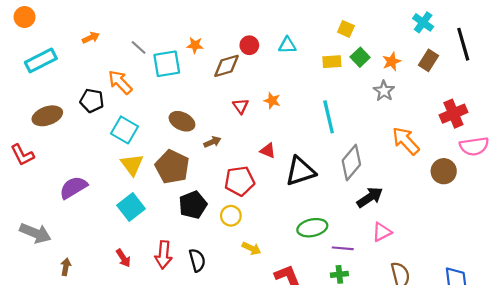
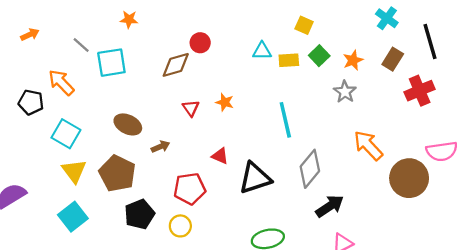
orange star: (195, 45) -> (129, 19), moved
cyan triangle: (287, 45) -> (262, 51), moved
red cross: (453, 114) -> (420, 91), moved
brown circle: (444, 171) -> (409, 178), size x1.4

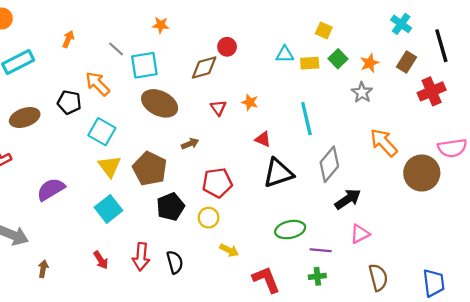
orange arrow: (30, 35) -> (68, 39), turned -42
brown ellipse: (128, 124) -> (160, 103), moved, size x1.4
red triangle: (220, 156) -> (263, 139), moved

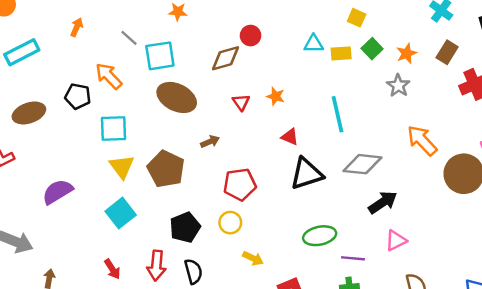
cyan square: (102, 132) -> (114, 128), turned -32
gray diamond: (329, 164) -> (363, 164), turned 56
black pentagon: (170, 207) -> (185, 227), moved

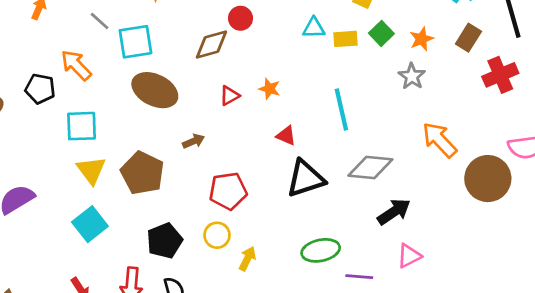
red triangle: (241, 102) -> (229, 96), turned 36
yellow arrow: (253, 258) -> (247, 259), moved, turned -90

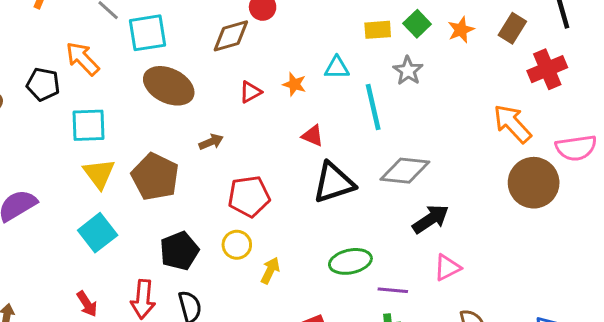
cyan triangle: (314, 28) -> (337, 68), moved
gray star: (412, 76) -> (408, 71), moved
orange arrow: (439, 140) -> (512, 124), moved

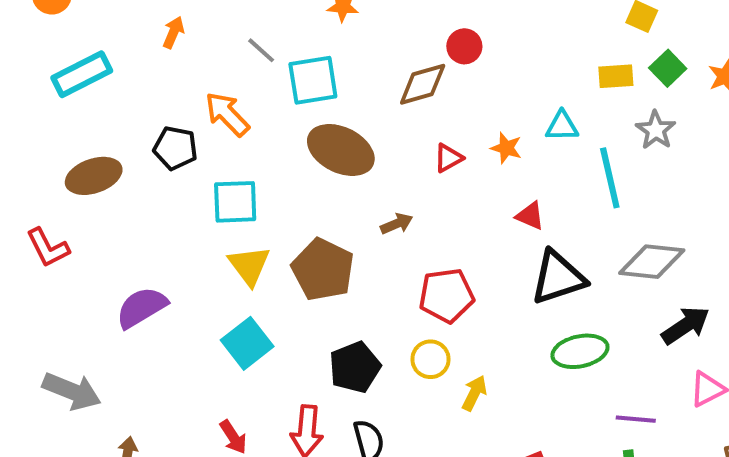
green ellipse: (350, 261) -> (580, 351), moved

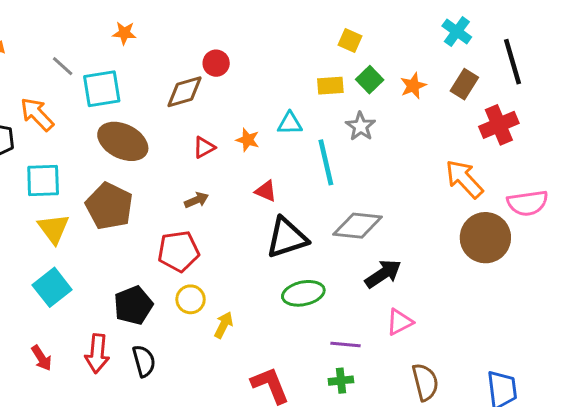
brown arrow: (397, 224) -> (197, 200), moved
brown pentagon: (323, 270) -> (109, 206), moved
red pentagon: (446, 295) -> (178, 251), moved

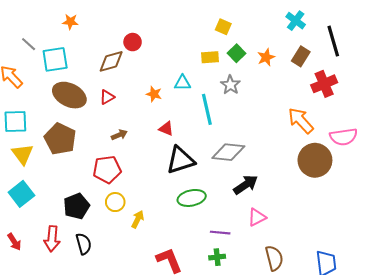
red triangle: (204, 147) -> (107, 97), moved

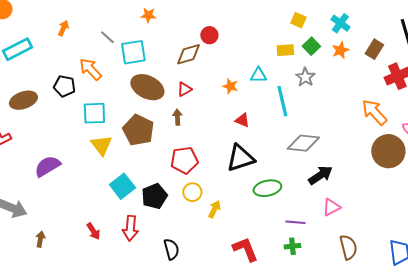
cyan cross: (296, 21) -> (340, 23), moved
brown arrow: (119, 135) -> (177, 117), moved, turned -70
black triangle: (180, 160) -> (240, 158), moved
cyan square: (21, 194) -> (122, 186), moved
black semicircle: (84, 244) -> (171, 249), moved

